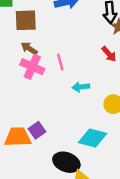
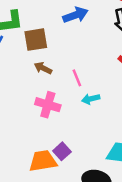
pink cross: (32, 67) -> (48, 105), moved
cyan arrow: (81, 87) -> (91, 99), moved

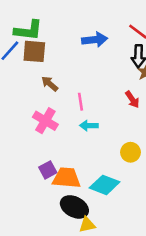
brown square: (36, 40) -> (34, 51), moved
orange trapezoid: (43, 161) -> (66, 178), moved

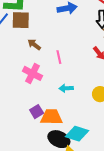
cyan arrow: (89, 126) -> (66, 88), moved
cyan diamond: (105, 185) -> (77, 134), moved

